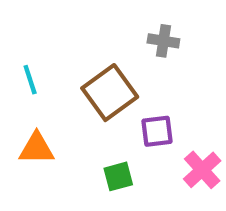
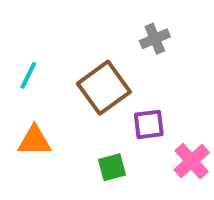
gray cross: (163, 41) -> (155, 39), turned -32
cyan line: (30, 80) -> (28, 75), turned 44

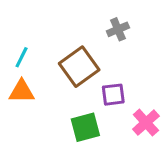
orange triangle: (34, 141) -> (22, 91), moved
green square: (112, 167) -> (85, 127), size x1.4

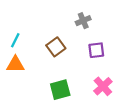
brown square: (79, 67) -> (56, 47), size x0.7
purple square: (113, 95) -> (96, 50), moved

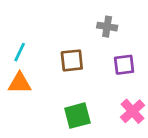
gray cross: (83, 21) -> (107, 27), turned 32
brown square: (56, 47) -> (72, 60), turned 30

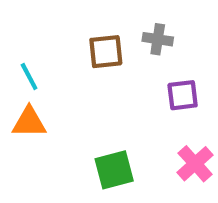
cyan line: (20, 52) -> (29, 77), turned -54
brown square: (72, 60) -> (106, 52), moved

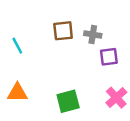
gray cross: (158, 39) -> (93, 34), moved
orange triangle: (29, 122) -> (17, 93), moved

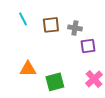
cyan line: (17, 46) -> (23, 19), moved
orange triangle: (17, 93) -> (28, 69), moved

